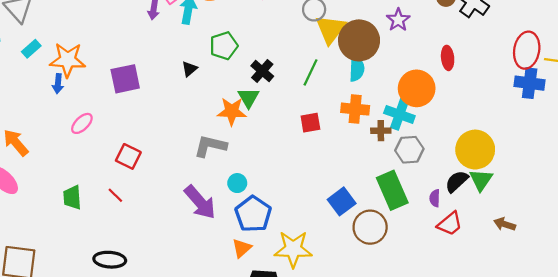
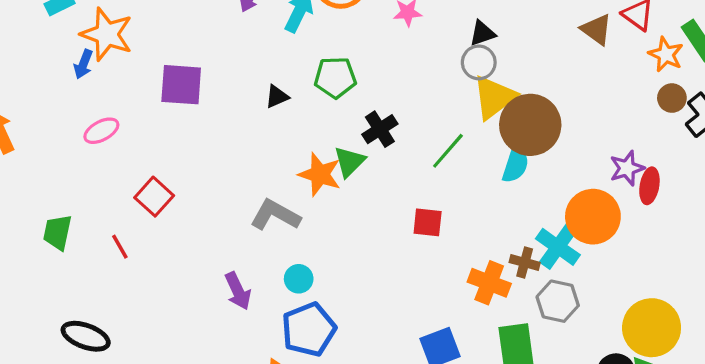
purple star: (398, 20) -> (627, 168), moved
orange cross: (355, 109) -> (489, 283), moved
purple arrow: (200, 202) -> (238, 291), size x0.7

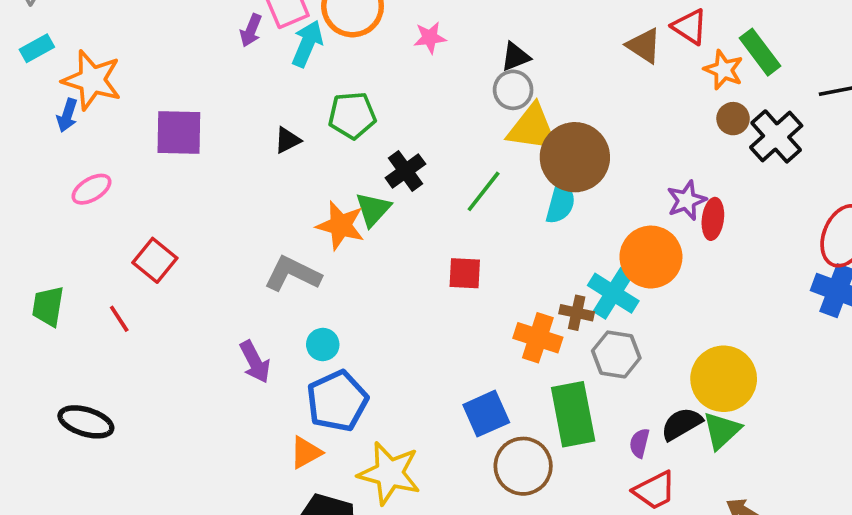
yellow triangle: (494, 97) -> (533, 128), turned 48

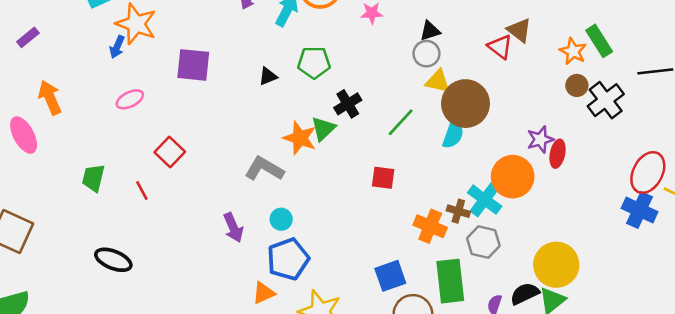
red triangle: (690, 27) -> (500, 47), moved
yellow triangle: (533, 128) -> (438, 81), size x0.7

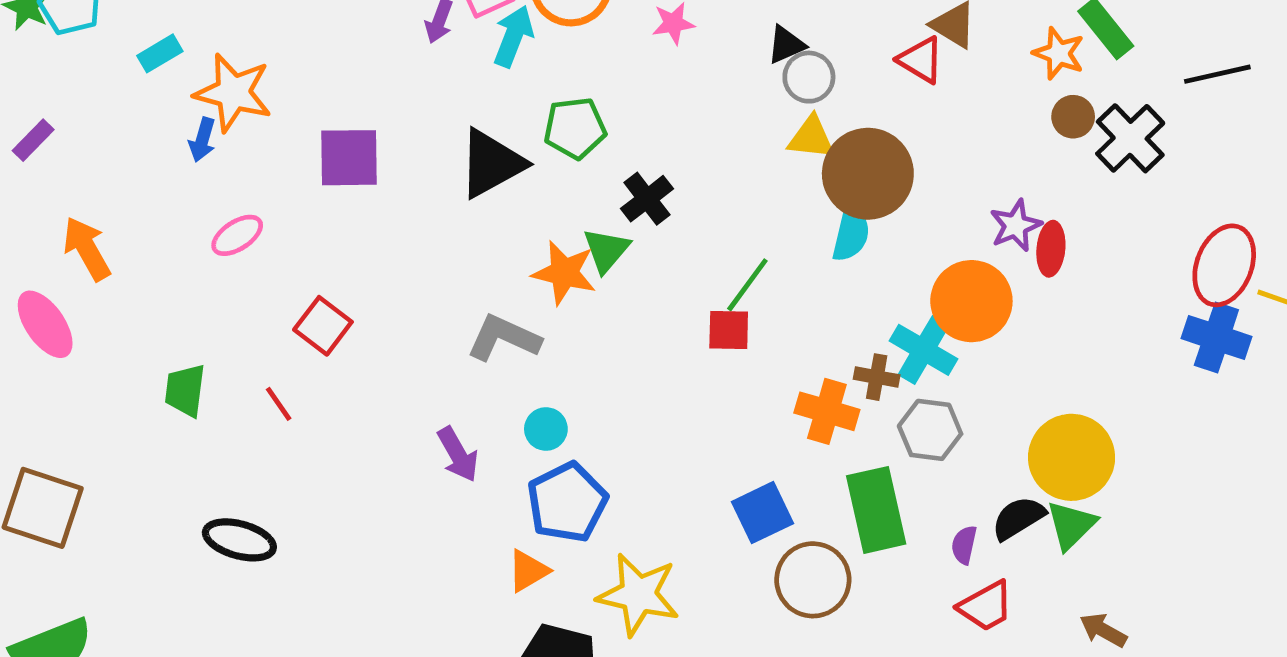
gray circle: (426, 54) -> (809, 77), moved
black triangle: (268, 76) -> (491, 163), size x2.0
green line: (401, 122) -> (747, 285), moved

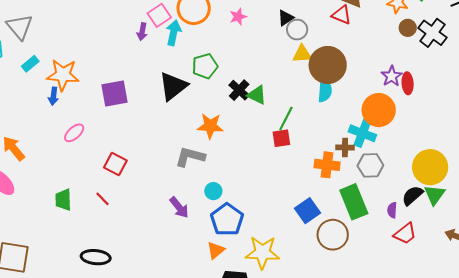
green triangle: (606, 250) -> (257, 95), moved, turned -35

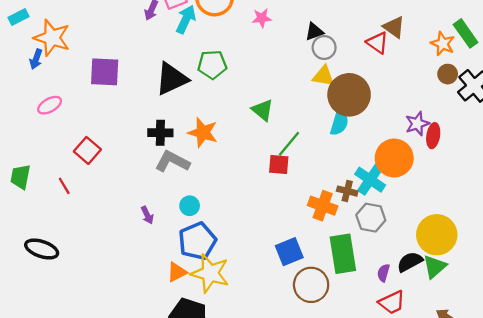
black cross: (239, 90) -> (160, 133), moved, turned 35
purple arrow: (179, 207) -> (147, 215), size x0.7
yellow star: (262, 253) -> (210, 273), moved

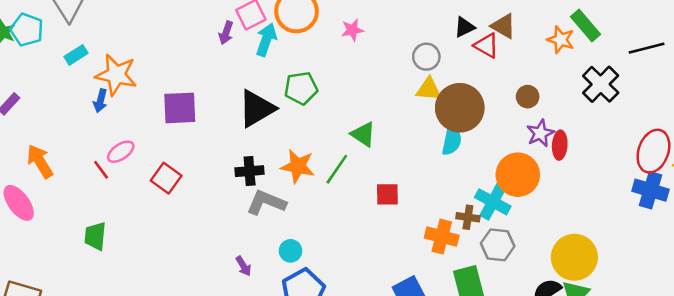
black triangle: (314, 32) -> (464, 27), moved
brown circle: (448, 74) -> (528, 97), moved
green line: (289, 144) -> (337, 169), moved
red square: (87, 150) -> (166, 178), moved
red line: (64, 186) -> (101, 170), moved

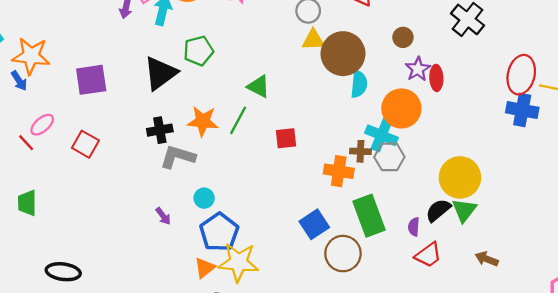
blue arrow: (100, 101) -> (19, 81), turned -42
cyan semicircle: (452, 140) -> (359, 84), moved
gray hexagon: (498, 245) -> (389, 157), moved

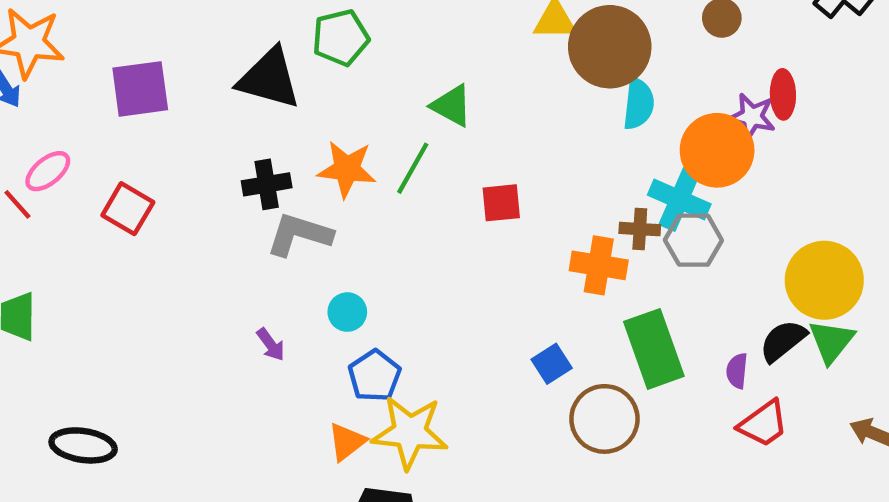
purple star: (418, 69) -> (752, 117), moved, turned -30
black triangle: (160, 73) -> (269, 79), turned 51
blue square: (314, 224) -> (552, 364), size x0.7
blue pentagon: (219, 232) -> (374, 376), size x0.7

